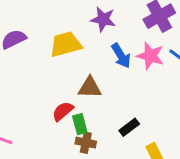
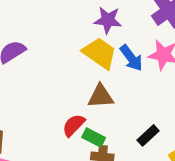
yellow trapezoid: (66, 44) -> (100, 53), moved, turned 56
green rectangle: (80, 124) -> (94, 137), turned -42

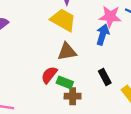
blue arrow: (131, 58) -> (103, 35), moved, turned -120
black rectangle: (148, 135) -> (105, 77), turned -70

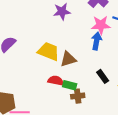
yellow trapezoid: (63, 20) -> (49, 51), moved
red semicircle: (49, 75) -> (56, 81), turned 70

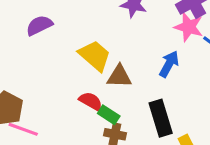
pink star: (101, 25) -> (189, 27), moved
black rectangle: (103, 76) -> (161, 118), size x1.6

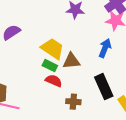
green rectangle: (109, 115) -> (50, 66), moved

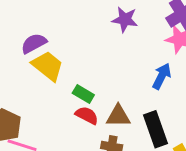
yellow trapezoid: (53, 49) -> (48, 66), moved
brown triangle: (71, 61) -> (118, 116), moved

